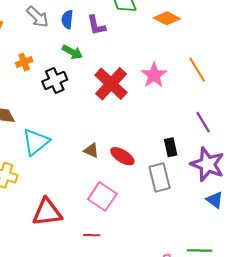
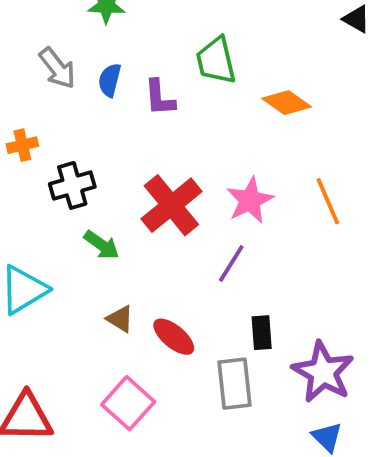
green arrow: (72, 52) -> (102, 245), moved
purple line: (203, 122) -> (231, 263), moved, turned 55

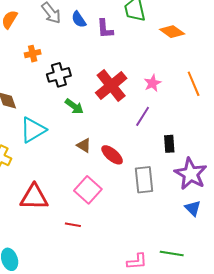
blue semicircle: (110, 80) -> (79, 19), turned -48
pink star: (250, 200) -> (152, 83), size x0.7
black rectangle: (262, 333) -> (169, 144), moved

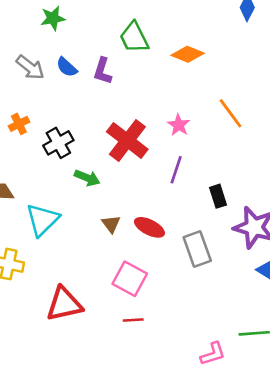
purple L-shape: (105, 29) -> (103, 71), turned 35
brown triangle: (84, 145) -> (111, 224), turned 35
red line: (73, 225) -> (133, 320), moved

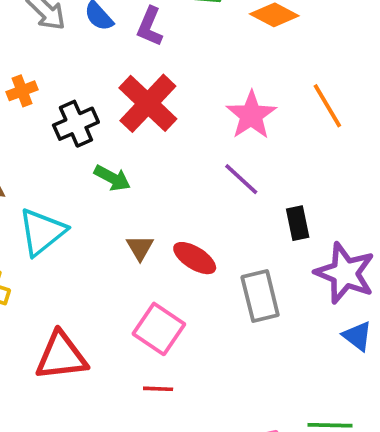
pink star: (179, 125) -> (251, 115), size x1.5
red cross: (127, 140) -> (148, 103), moved
purple line: (176, 170) -> (241, 179), turned -72

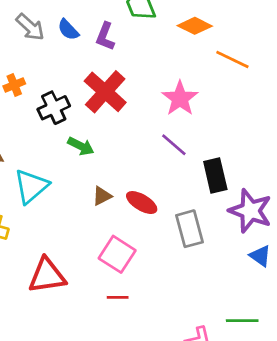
orange line: (327, 106) -> (232, 59), moved, turned -32
black rectangle: (298, 223) -> (215, 176), size x1.4
brown triangle: (140, 248) -> (102, 196), turned 35

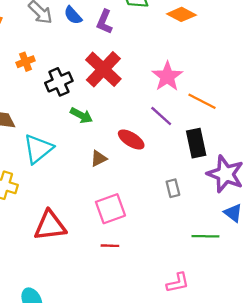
orange line: (232, 59) -> (202, 101), moved
red ellipse: (142, 203) -> (131, 139), moved
gray rectangle: (189, 229) -> (173, 188), size x0.6
pink square: (117, 254) -> (110, 209), turned 36
green line: (242, 321) -> (205, 236), moved

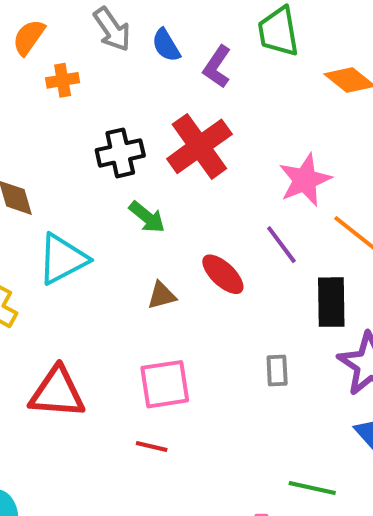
orange cross: (26, 62) -> (63, 80), moved
green line: (205, 236) -> (312, 488), moved

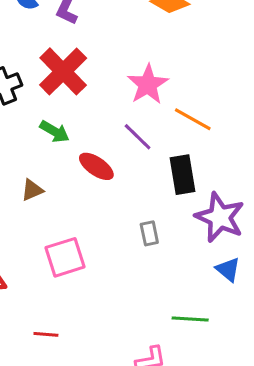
green arrow: (147, 217) -> (55, 131), moved
brown triangle: (162, 295) -> (32, 190), moved
red line: (152, 447) -> (46, 334), moved

